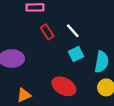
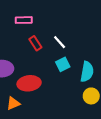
red ellipse: (64, 86) -> (29, 83), moved, turned -35

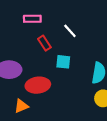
white line: (60, 42) -> (70, 31), moved
cyan square: (63, 64) -> (63, 62), moved, turned 32

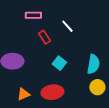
cyan square: (63, 62) -> (59, 63), moved, turned 32
red ellipse: (38, 85) -> (52, 92), moved

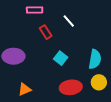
red ellipse: (52, 92) -> (71, 87), moved

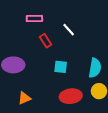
cyan square: (61, 58) -> (61, 67), turned -32

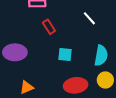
white line: (69, 30) -> (89, 18), moved

